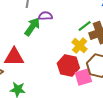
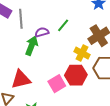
green line: (85, 26) -> (63, 25), moved
pink square: (83, 77) -> (57, 84), moved

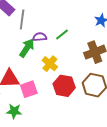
yellow cross: (82, 53) -> (50, 64), moved
pink square: (57, 84) -> (29, 89), moved

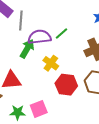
purple semicircle: (40, 37) -> (39, 37), size x1.6
pink square: (29, 89) -> (39, 109), moved

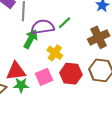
pink square: (39, 109) -> (44, 77), moved
green star: (18, 112) -> (21, 85), moved

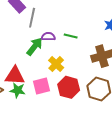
green line: (65, 23) -> (71, 36), turned 48
purple semicircle: (43, 27) -> (48, 36), size x0.6

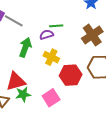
gray line: (32, 18) -> (14, 21), turned -54
purple semicircle: (48, 36) -> (46, 35), moved
pink square: (41, 86) -> (51, 98), moved

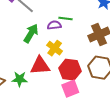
red triangle: (16, 81) -> (40, 66), moved
pink square: (51, 98) -> (70, 89), moved

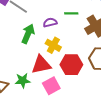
green line: (66, 18) -> (71, 13), moved
pink square: (70, 89) -> (51, 86), moved

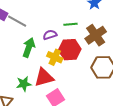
red hexagon: (71, 65) -> (70, 50), moved
green star: (23, 81) -> (24, 84), moved

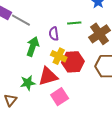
purple semicircle: (50, 35) -> (54, 34), turned -80
red hexagon: (70, 50) -> (73, 62), moved

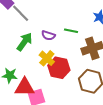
purple semicircle: (54, 34) -> (48, 35), turned -80
red triangle: (48, 76) -> (25, 87), moved

